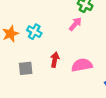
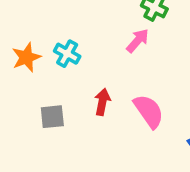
pink semicircle: (82, 65) -> (149, 111), turned 66

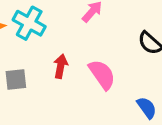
cyan cross: (67, 54) -> (29, 23), size x1.4

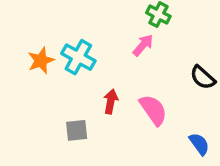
gray square: (16, 79) -> (77, 130), moved

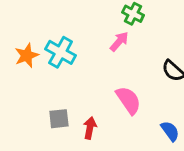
red arrow: (111, 101) -> (90, 128), moved

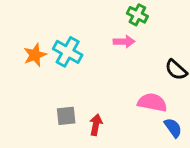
pink arrow: (119, 42) -> (124, 42), turned 48
pink semicircle: (128, 100) -> (152, 102), moved, turned -44

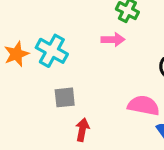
gray square: (66, 116) -> (65, 97), moved

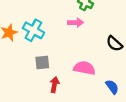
pink semicircle: (144, 106) -> (84, 68), moved

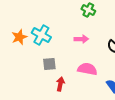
pink arrow: (76, 23) -> (81, 39), moved

